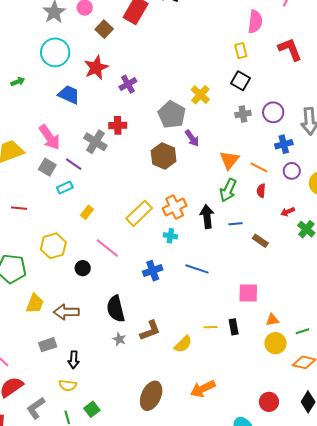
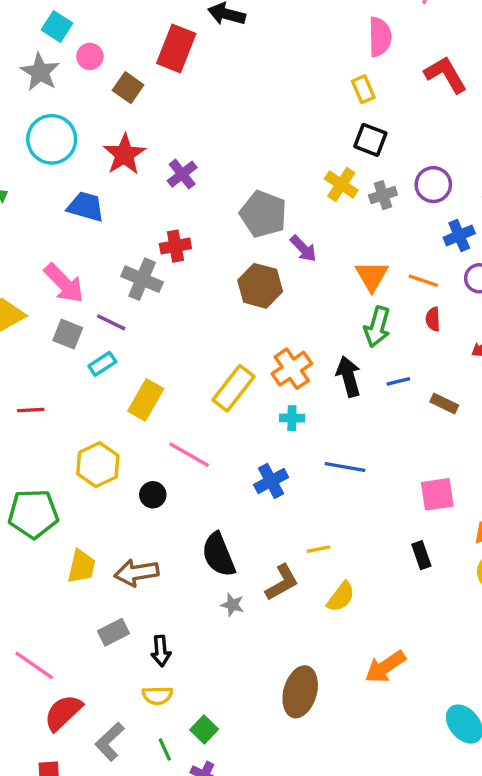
yellow cross: (200, 95) -> (341, 184), moved
yellow rectangle: (87, 212) -> (146, 400), size x1.6
yellow line: (211, 327) -> (319, 549), moved

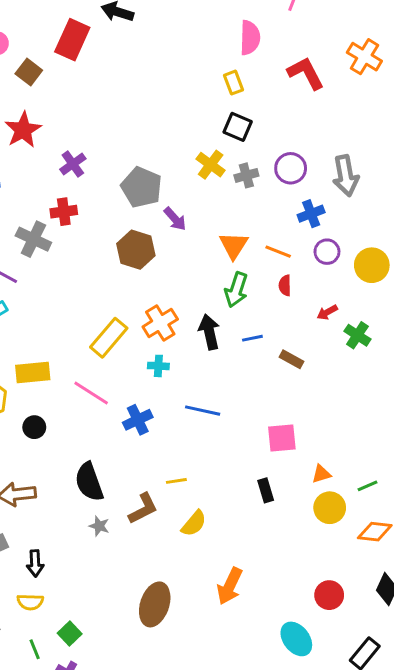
purple cross: (182, 174) -> (73, 164), moved
yellow rectangle: (146, 400) -> (33, 372), moved, turned 52
pink line: (189, 455) -> (91, 393), moved
orange arrow: (385, 667) -> (230, 586), turned -33

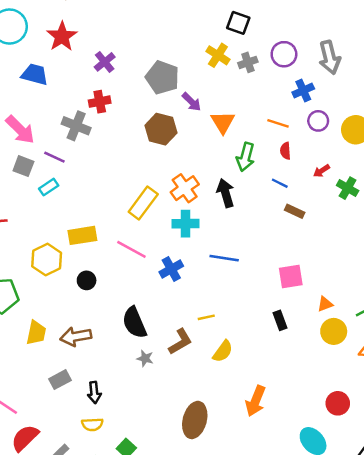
orange triangle: (234, 245) -> (223, 122), moved
blue line: (252, 338) -> (280, 183), moved, turned 42
cyan cross: (158, 366) -> (185, 224), size x1.5

